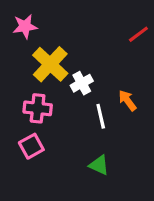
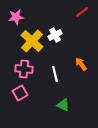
red line: (138, 34) -> (82, 12), moved
white cross: (82, 83) -> (55, 35), moved
white line: (101, 116) -> (55, 74), moved

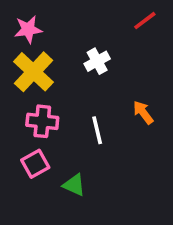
yellow cross: (32, 41) -> (33, 72), moved
green triangle: (63, 105) -> (74, 185), moved

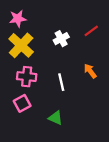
red line: (145, 21) -> (91, 31), moved
green triangle: (74, 185) -> (56, 118), moved

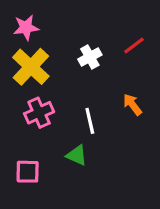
pink cross: (27, 77) -> (39, 113), turned -30
pink square: (22, 103) -> (28, 172), moved, turned 30
green triangle: (56, 118) -> (77, 155), moved

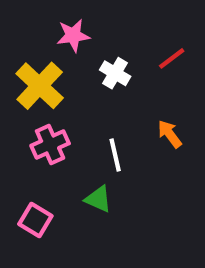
pink star: (26, 28) -> (73, 35), moved
white cross: (90, 57) -> (115, 73), turned -30
pink square: (28, 172) -> (35, 220), turned 30

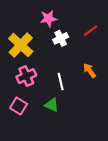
pink star: (73, 35) -> (48, 18), moved
white cross: (115, 73) -> (61, 38), turned 32
pink square: (35, 220) -> (19, 106), moved

